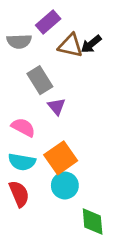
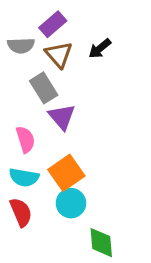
brown triangle: (70, 46) -> (59, 55), moved, turned 36
purple triangle: (57, 106) -> (62, 117), size x1.4
pink semicircle: (23, 127) -> (25, 139), turned 45

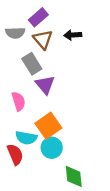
black arrow: (100, 49) -> (73, 35), turned 35
cyan semicircle: (24, 177) -> (26, 138), moved

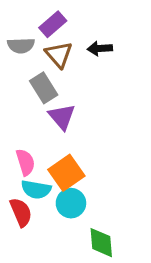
pink semicircle: (19, 101) -> (25, 162), moved

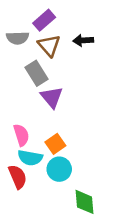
orange square: (66, 173) -> (55, 144), size x0.7

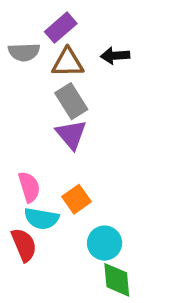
brown triangle: (49, 45) -> (68, 63), turned -50
gray rectangle: (36, 73) -> (71, 101), moved
cyan circle: (59, 169) -> (105, 243), moved

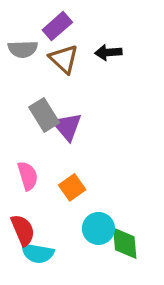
brown triangle: (68, 63) -> (64, 59), turned 44
gray rectangle: (71, 101) -> (44, 115), moved
cyan semicircle: (41, 219) -> (38, 253), moved
green diamond: (117, 280) -> (125, 243), moved

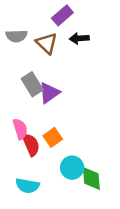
purple rectangle: (57, 26) -> (62, 15), moved
purple triangle: (67, 126) -> (49, 93), turned 35
red semicircle: (23, 230) -> (31, 145), moved

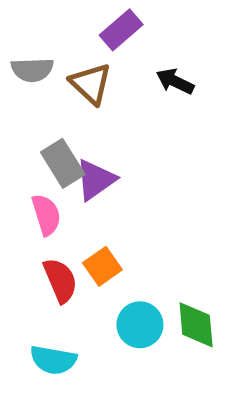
black arrow: (79, 38) -> (175, 81), moved, turned 30
pink semicircle: (20, 129) -> (46, 215), moved
green diamond: (91, 178) -> (196, 325), moved

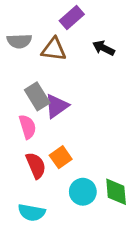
brown triangle: (91, 84) -> (54, 49), turned -36

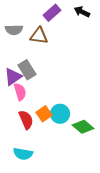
black arrow: (104, 48) -> (82, 12), moved
purple triangle: (57, 106) -> (13, 77), moved
cyan circle: (83, 192) -> (60, 114), moved
green diamond: (116, 192) -> (83, 127), moved, turned -45

